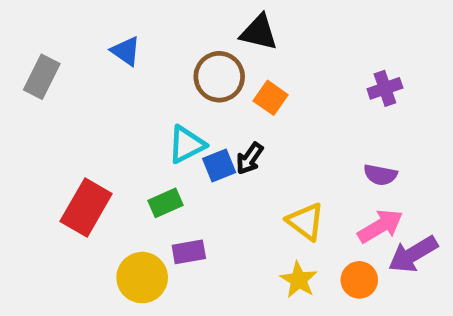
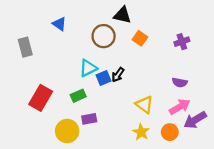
gray rectangle: (42, 77) -> (25, 47), moved, turned -42
orange square: (271, 98) -> (140, 38), moved

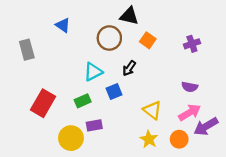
black arrow: (118, 75) -> (129, 68), moved
blue square: (104, 78) -> (114, 92), moved

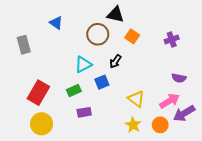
purple semicircle: (190, 87) -> (179, 78), moved
yellow circle: (71, 138) -> (42, 124), moved

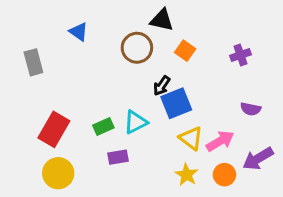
cyan triangle: (83, 64) -> (135, 122), moved
blue square: (102, 82) -> (176, 103), moved, size x1.5
pink arrow: (170, 101) -> (220, 141), moved

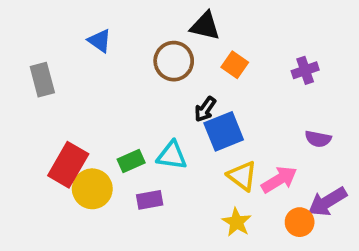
cyan triangle: (135, 122) -> (172, 155), turned 35
yellow circle: (58, 173) -> (92, 189), moved
orange circle: (224, 175) -> (300, 222), moved

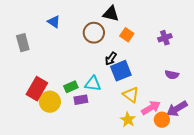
pink arrow: (279, 180) -> (151, 108), moved
purple rectangle: (150, 200) -> (81, 100), moved

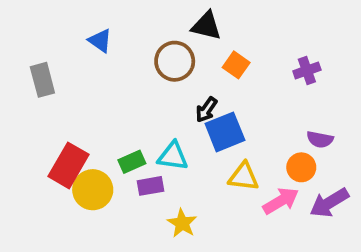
yellow triangle: (131, 95) -> (244, 177), turned -30
yellow star: (128, 120) -> (182, 223), moved
orange circle: (162, 120) -> (301, 167), moved

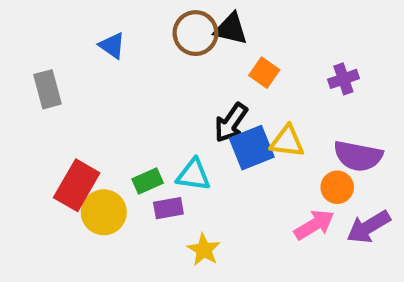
brown circle: (175, 61) -> (195, 33), moved
black arrow: (206, 110) -> (231, 123), size x1.4
purple semicircle: (320, 139) -> (358, 156), size x1.6
yellow triangle: (244, 177) -> (287, 141), moved

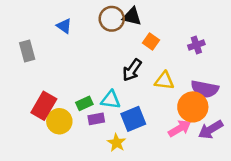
blue square: (252, 148) -> (133, 119), moved
orange circle: (337, 187) -> (193, 107), size x1.6

